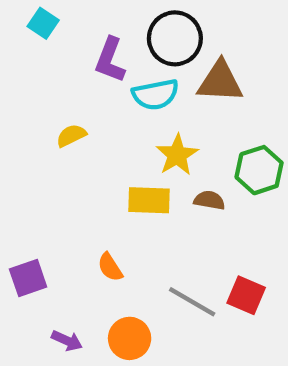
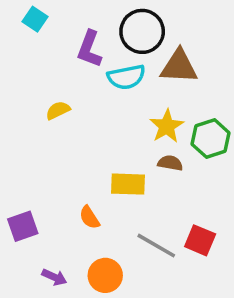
yellow star: (177, 155) -> (167, 126), moved
yellow rectangle: (149, 200) -> (128, 184), moved

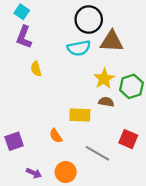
purple L-shape: (89, 49) -> (24, 37), moved
yellow semicircle: (58, 110) -> (36, 69), turned -80
red square: (200, 240) -> (128, 139), moved

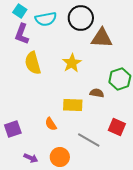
cyan semicircle: (79, 48) -> (46, 19), moved
yellow semicircle: (36, 69) -> (33, 63), size x1.6
yellow star: (104, 79) -> (72, 63), moved

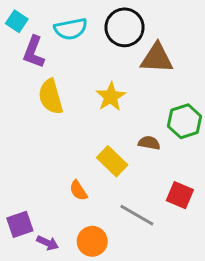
cyan square: (20, 11) -> (17, 21), moved
yellow rectangle: (73, 105) -> (112, 161), turned 42
purple square: (13, 129) -> (20, 224), moved

